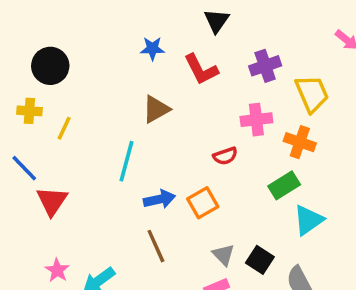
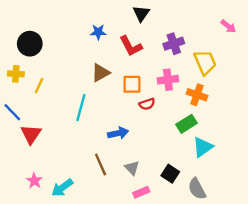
blue arrow: (159, 199) -> (118, 133), moved
orange square: (203, 203) -> (132, 84), moved, turned 30
gray triangle: (224, 255) -> (132, 168), moved

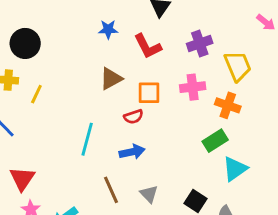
red semicircle: (147, 104) -> (134, 117), moved
cyan line: (81, 108) -> (87, 139), moved
red triangle: (31, 134) -> (22, 179), moved

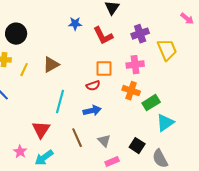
brown triangle: (111, 79) -> (51, 65), moved
orange cross: (228, 105) -> (131, 91), moved
red triangle: (22, 179) -> (41, 130), moved

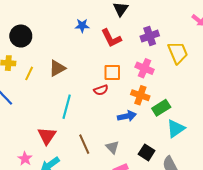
pink cross: (135, 65) -> (145, 68), turned 30
blue arrow: (92, 111) -> (127, 116), moved

